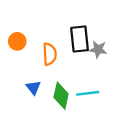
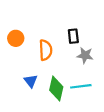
black rectangle: (80, 39) -> (73, 36), size x0.6
gray star: (98, 49) -> (85, 55), moved

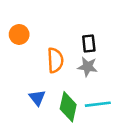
orange circle: (16, 38) -> (19, 34), moved
gray star: (85, 55) -> (88, 67), moved

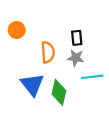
blue triangle: (37, 98) -> (32, 85), size x1.6
cyan line: (98, 104) -> (92, 77), moved

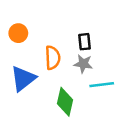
blue triangle: (32, 85) -> (23, 78), moved, turned 30

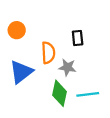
gray star: (83, 64) -> (67, 67), moved
cyan line: (102, 85) -> (88, 94), moved

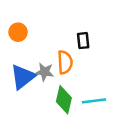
orange semicircle: (48, 53) -> (65, 62), moved
gray star: (67, 67) -> (45, 72), moved

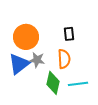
orange circle: (18, 32) -> (26, 37), moved, size x1.6
orange semicircle: (65, 62) -> (64, 59), moved

